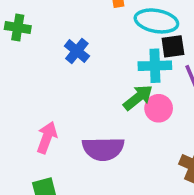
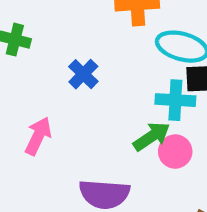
pink arrow: (47, 137) -> (38, 136), moved

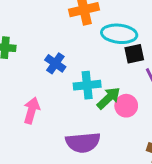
cyan cross: (175, 100) -> (87, 85), moved

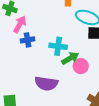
blue cross: (55, 63) -> (28, 40), moved, turned 32
pink arrow: (32, 110) -> (20, 24), moved

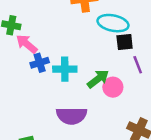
pink arrow: (20, 24) -> (27, 44), turned -72
cyan cross: (58, 46) -> (65, 69), moved

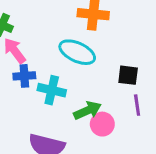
cyan ellipse: (113, 23) -> (77, 52), moved

